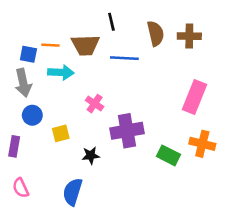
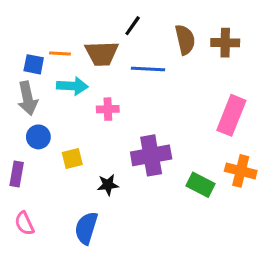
black line: (111, 22) -> (133, 26), turned 48
pink cross: (95, 104) -> (108, 109), moved, turned -36

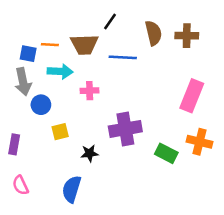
blue circle: (38, 137) -> (41, 105), moved

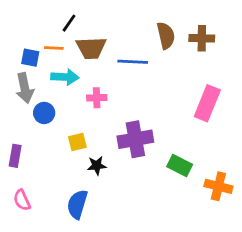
black line: (110, 22) -> (69, 23), moved
yellow square: (60, 132) -> (77, 142), moved
orange cross: (199, 142) -> (218, 186), moved

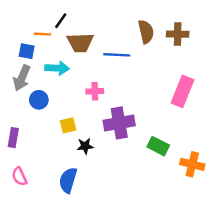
orange line: (54, 48) -> (42, 34), moved
gray arrow: (25, 88) -> (22, 78), turned 35
pink cross: (97, 98) -> (95, 91), moved

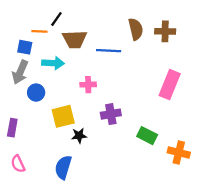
purple cross: (119, 123) -> (111, 114), size x0.7
yellow square: (68, 125) -> (63, 116), size x1.5

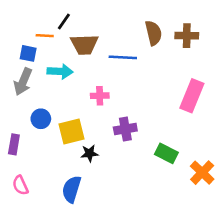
blue circle: (36, 93) -> (41, 119), moved
orange cross: (179, 153) -> (202, 173), turned 30

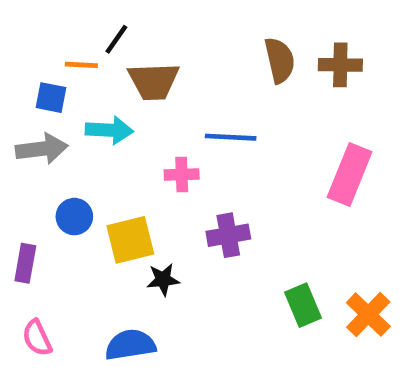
blue line: (123, 57) -> (231, 137), moved
gray arrow: (23, 82) -> (42, 149), turned -120
green rectangle: (166, 153) -> (303, 305), moved, turned 40
blue semicircle: (72, 189) -> (130, 345), turned 64

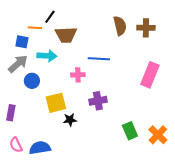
gray arrow: (42, 149) -> (18, 64), turned -35
blue circle: (74, 217) -> (32, 81), moved
blue semicircle: (130, 345) -> (40, 148), moved

